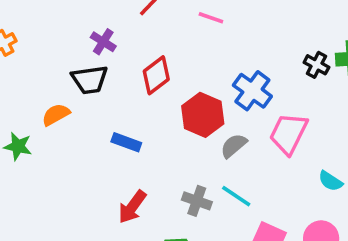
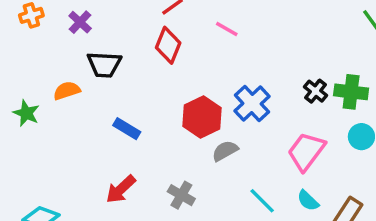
purple cross: (103, 42) -> (80, 22), moved
red diamond: (156, 75) -> (168, 45), moved, turned -42
pink trapezoid: (288, 134) -> (306, 151), moved
cyan line: (236, 196) -> (262, 201), moved

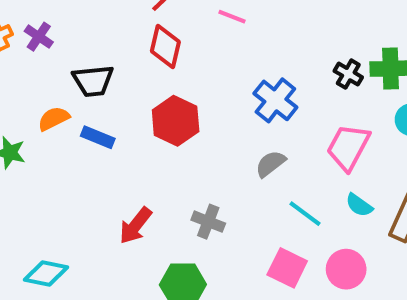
purple cross: (80, 22) -> (39, 37), moved
red hexagon: (202, 117) -> (176, 121), moved
blue rectangle: (127, 129) -> (98, 137), moved
gray semicircle: (225, 151) -> (270, 164), moved

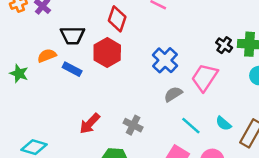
blue cross: (275, 100) -> (165, 60), moved
red hexagon: (176, 121) -> (107, 53), moved
pink trapezoid: (348, 147) -> (205, 77), moved

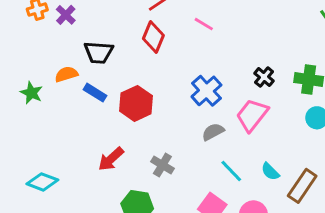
black cross: (224, 45) -> (264, 77), moved
red hexagon: (107, 53) -> (136, 103), moved

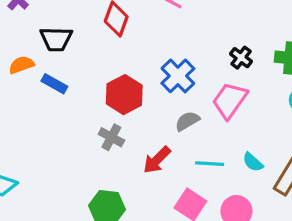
red hexagon: (136, 103) -> (124, 95), moved
red arrow: (111, 159) -> (157, 160), moved
gray cross: (162, 165) -> (111, 137), moved
cyan line: (231, 171) -> (210, 164), turned -40

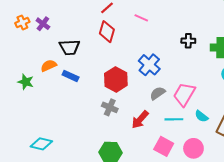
black cross: (241, 58) -> (188, 41), moved, turned -32
pink trapezoid: (230, 100) -> (184, 94), moved

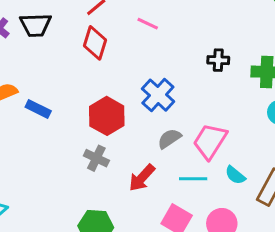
black trapezoid: (70, 47) -> (36, 25), moved

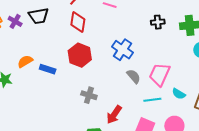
red hexagon: (107, 116) -> (80, 55), moved
gray semicircle: (169, 139) -> (134, 76), turned 91
red arrow: (142, 178) -> (114, 115), moved

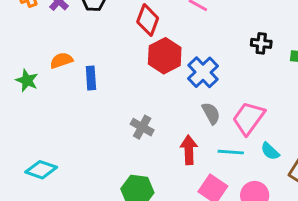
red hexagon: (80, 55) -> (165, 56), moved
blue rectangle: (48, 69) -> (91, 78), turned 56
red arrow: (114, 115) -> (189, 150), moved, turned 132

